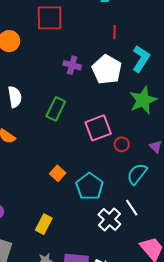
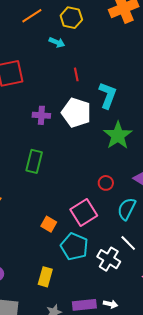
pink square: (98, 128) -> (84, 212), moved
cyan pentagon: (90, 186) -> (74, 247), moved

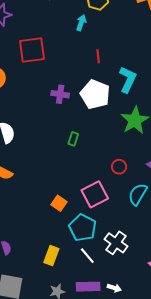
cyan arrow: (57, 42) -> (81, 23), turned -98
green rectangle: (34, 161) -> (73, 139), moved, size x0.6
white line: (128, 243) -> (87, 256), moved

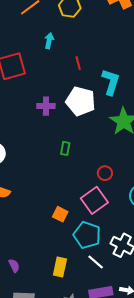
cyan arrow: (81, 23) -> (49, 41), moved
red circle: (119, 167) -> (105, 173), moved

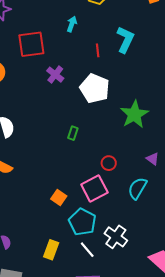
cyan L-shape: (111, 82) -> (125, 40), moved
purple cross: (46, 106) -> (55, 75), moved, turned 30

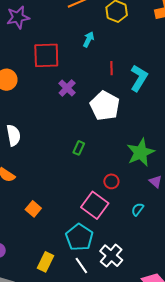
cyan L-shape: (125, 40) -> (139, 78), moved
green star: (134, 114) -> (141, 152), moved
pink square: (94, 188) -> (95, 205), turned -32
cyan semicircle: (137, 188) -> (138, 209), size x0.6
orange square: (59, 197) -> (33, 209), moved

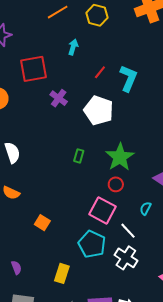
red line: (112, 68) -> (100, 72), turned 48
green star: (141, 152) -> (120, 157), moved
white line: (81, 265) -> (128, 231), moved

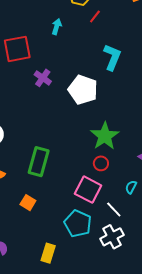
red line: (100, 72) -> (95, 16), moved
green rectangle: (79, 156) -> (39, 162), moved, size x2.0
white cross: (126, 258) -> (112, 237), turned 30

